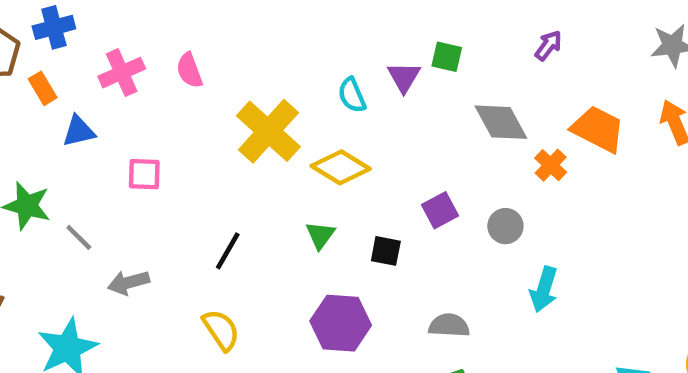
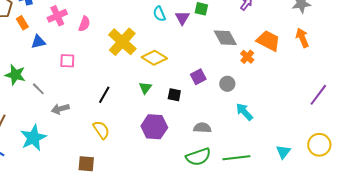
pink semicircle: (189, 70) -> (84, 24), moved, turned -140
cyan semicircle: (352, 95) -> (159, 14), moved
cyan arrow: (544, 289) -> (244, 112), turned 120

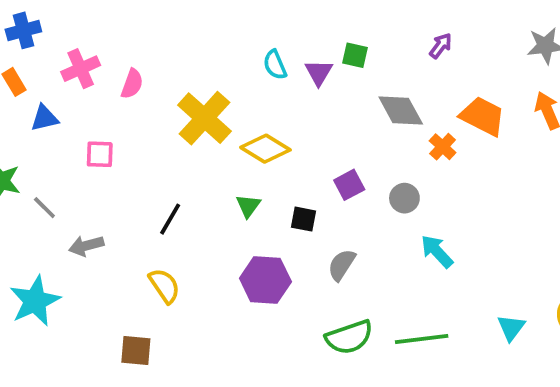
gray semicircle: (202, 128) -> (342, 265), moved, turned -60

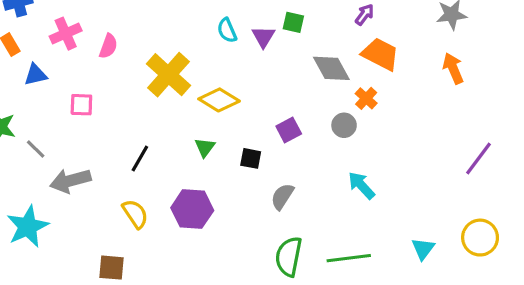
orange trapezoid: (483, 116) -> (380, 54), moved
gray circle: (404, 198) -> (344, 125), moved
gray arrow: (86, 246) -> (70, 181), size x1.4
purple hexagon: (265, 280) -> (192, 209), moved
green semicircle: (349, 337) -> (289, 257), turned 120

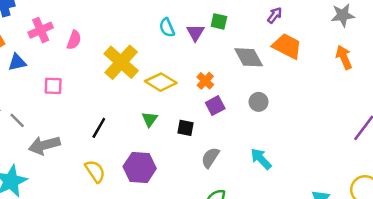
orange cross: (366, 98) -> (205, 81), moved
cyan arrow: (361, 185) -> (261, 159), moved

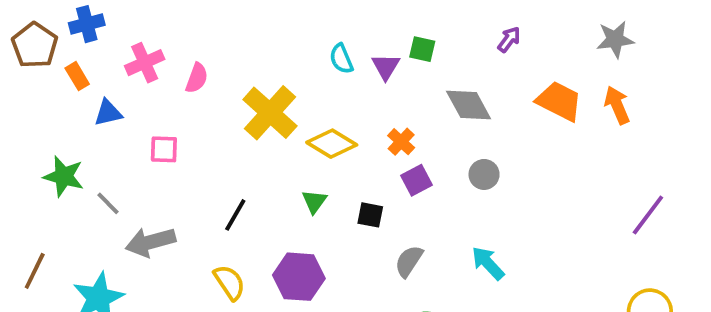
orange trapezoid: (287, 46) -> (559, 101), moved

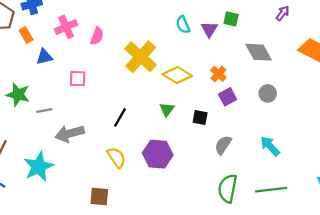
gray line: (108, 203) -> (44, 111), turned -56

